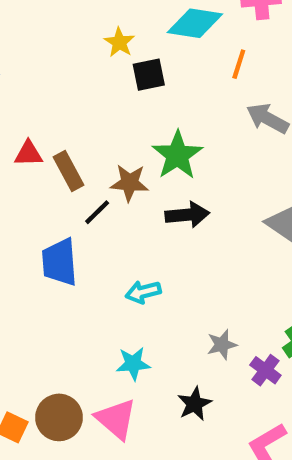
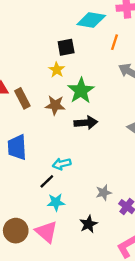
yellow star: (119, 42) -> (57, 70), moved
black line: (97, 212) -> (47, 181), moved

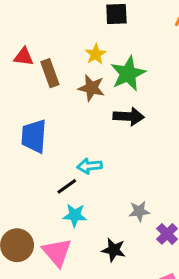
yellow star: (57, 70) -> (96, 54), moved
black star: (88, 224) -> (114, 250), turned 30

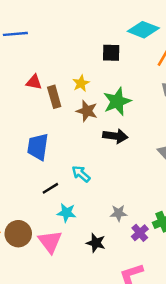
yellow star: (96, 54) -> (81, 83), moved
cyan arrow: (89, 166) -> (81, 174), turned 42
black line: (67, 186) -> (50, 188), moved

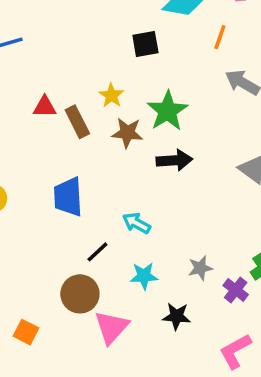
cyan star: (66, 213) -> (144, 276), moved
brown circle: (18, 234) -> (80, 294), moved
pink triangle: (50, 242) -> (112, 327), turned 30

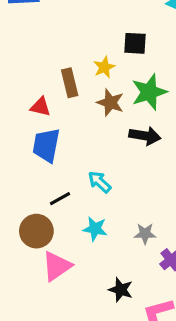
black square: (145, 44) -> (135, 43), moved
red triangle: (45, 107) -> (40, 107), moved
black star: (176, 316) -> (121, 290), moved

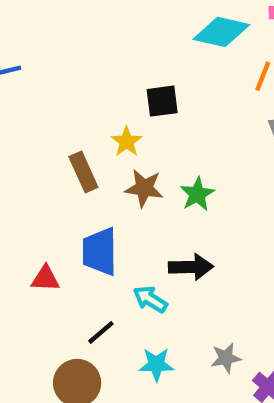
green star: (149, 92) -> (197, 194), moved, size x0.7
red triangle: (40, 107) -> (45, 279), moved
black arrow: (145, 136) -> (191, 267), moved
blue trapezoid: (46, 145) -> (100, 252), moved

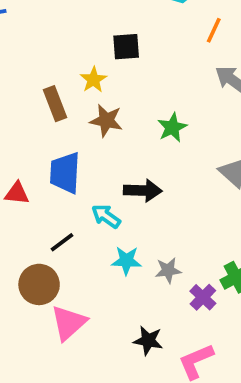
green star: (197, 194) -> (172, 127), moved
cyan star: (156, 364) -> (126, 261), moved

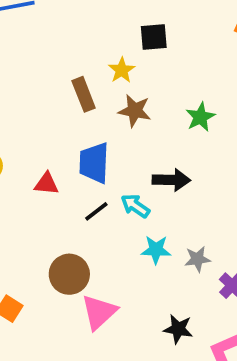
black line: (62, 242) -> (96, 211), moved

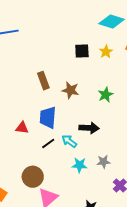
yellow star: (122, 70) -> (106, 52), moved
gray star: (197, 259) -> (103, 162), moved

